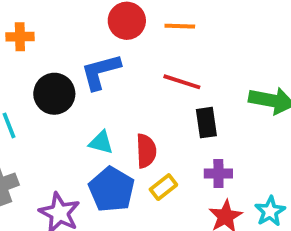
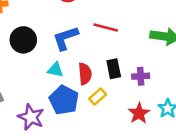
blue L-shape: (101, 72) -> (66, 38), moved
black rectangle: (206, 123) -> (114, 69), moved
purple cross: (218, 174) -> (141, 76), moved

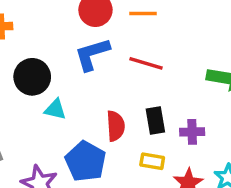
blue L-shape: (66, 38) -> (92, 54), moved
cyan triangle: (55, 70) -> (55, 109), moved
yellow rectangle: (98, 97) -> (152, 161), moved, turned 49

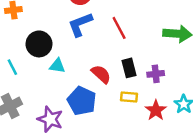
red line: (146, 63) -> (119, 28), turned 50
red semicircle: (116, 126) -> (101, 74), turned -40

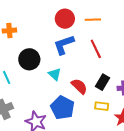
cyan triangle: (57, 66) -> (55, 74), moved, turned 32
black rectangle: (129, 68) -> (102, 82), turned 42

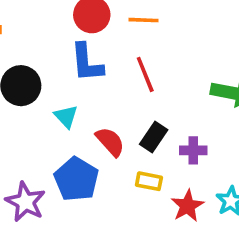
blue L-shape: (64, 45) -> (87, 63), turned -80

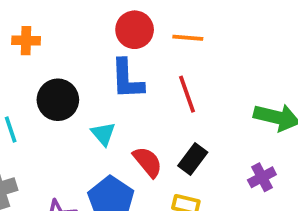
purple cross: (193, 150) -> (262, 177), moved, turned -30

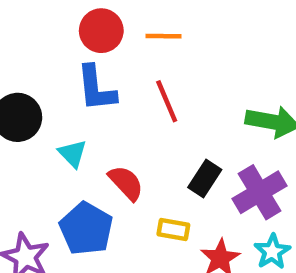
black rectangle: (193, 159) -> (205, 179), moved
purple cross: (262, 177) -> (260, 192), size x1.6

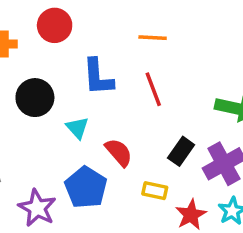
red circle: (101, 31) -> (55, 25), moved

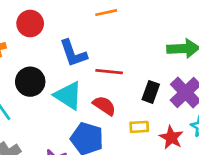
red line: (153, 89) -> (109, 72), moved, turned -48
cyan triangle: (77, 128) -> (68, 96), size x1.6

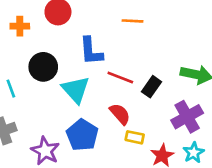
black rectangle: (151, 92) -> (152, 87), moved
red semicircle: (104, 106) -> (120, 114), moved

